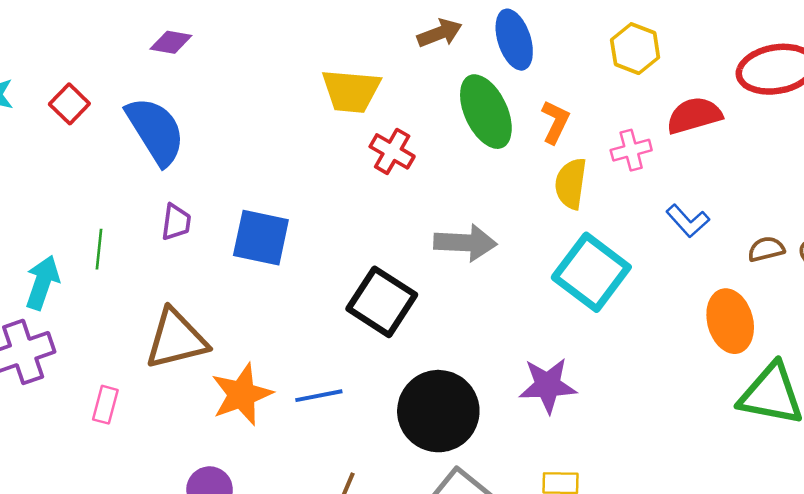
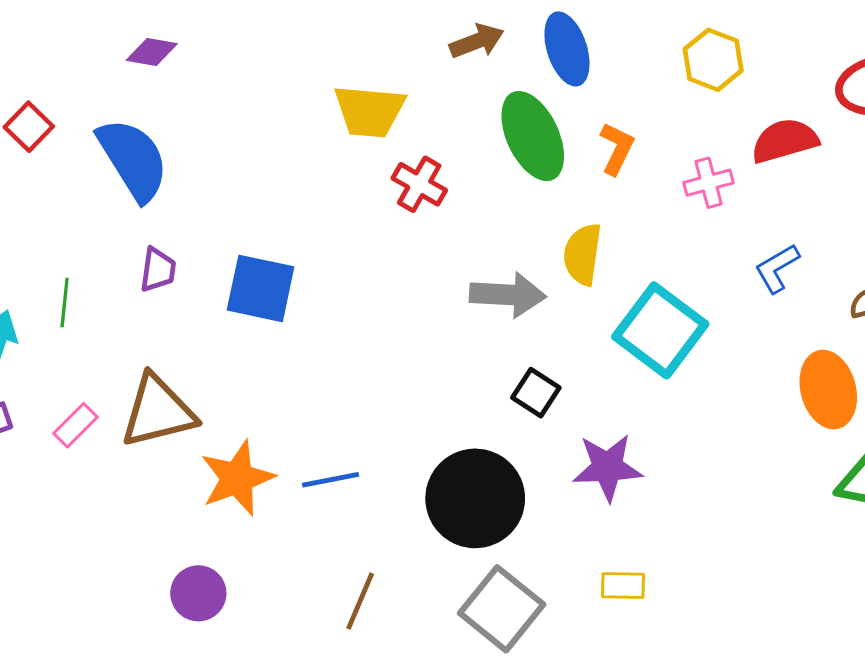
yellow semicircle: (571, 184) -> (583, 254), moved
blue L-shape: (688, 221) -> (777, 268), turned 102
black square: (382, 302) -> (536, 393), moved, size x0.6
pink rectangle: (105, 405) -> (75, 425), moved, turned 30

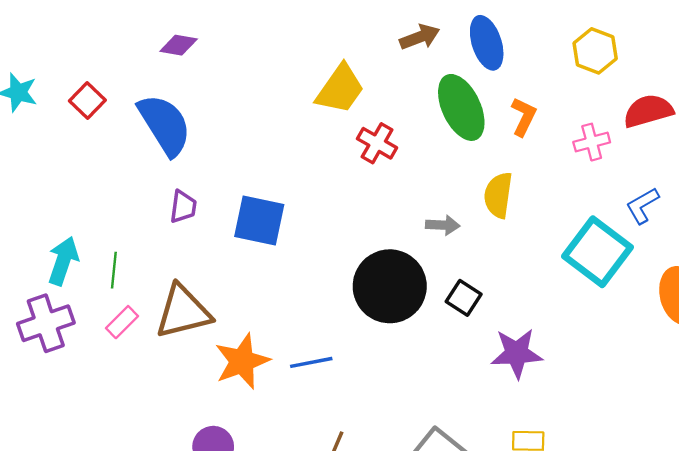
yellow trapezoid: (369, 111) -> (340, 89), turned -60
gray arrow: (508, 295) -> (443, 225), size x0.6
green line: (65, 302) -> (114, 270), moved
cyan square: (660, 330) -> (597, 252), moved
black circle: (475, 498) -> (390, 286), moved

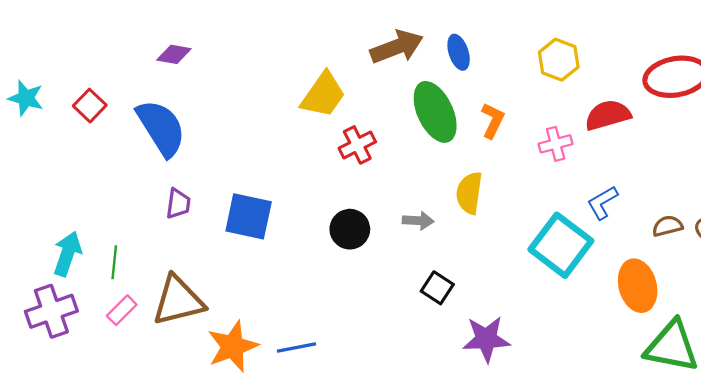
brown arrow: (420, 37) -> (397, 47), size x1.4
blue ellipse: (487, 43) -> (459, 52), size x0.7
red cross: (377, 143) -> (357, 145), turned 33
black circle: (390, 286) -> (350, 229), moved, size x0.6

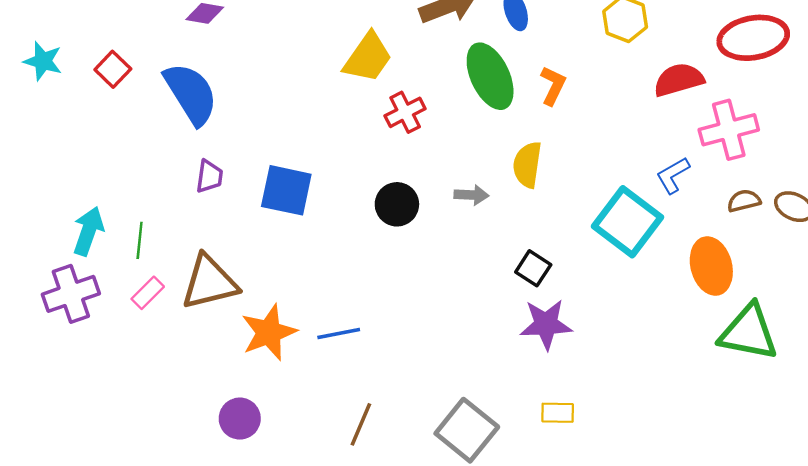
pink cross: (556, 144) -> (729, 130), moved, size x1.6
black square: (437, 288) -> (533, 268), moved

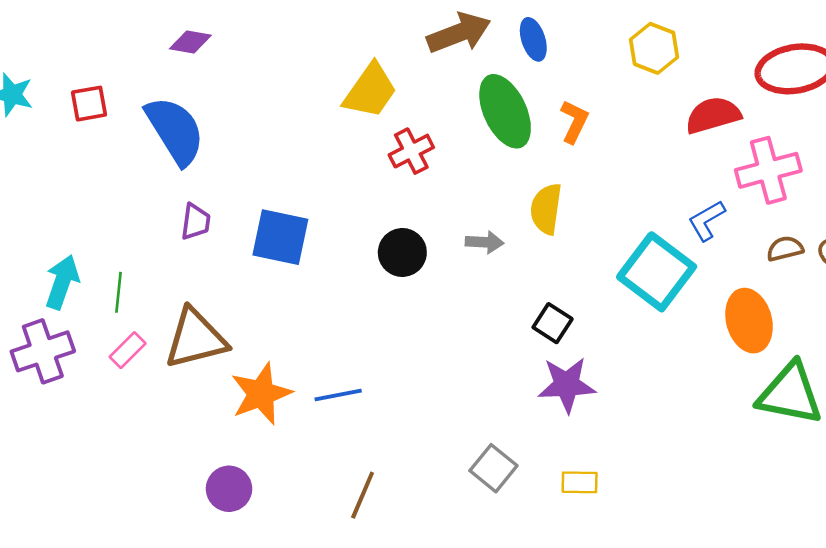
red square: (113, 69) -> (89, 104), turned 36
gray square: (467, 430) -> (493, 468), moved, size x0.7

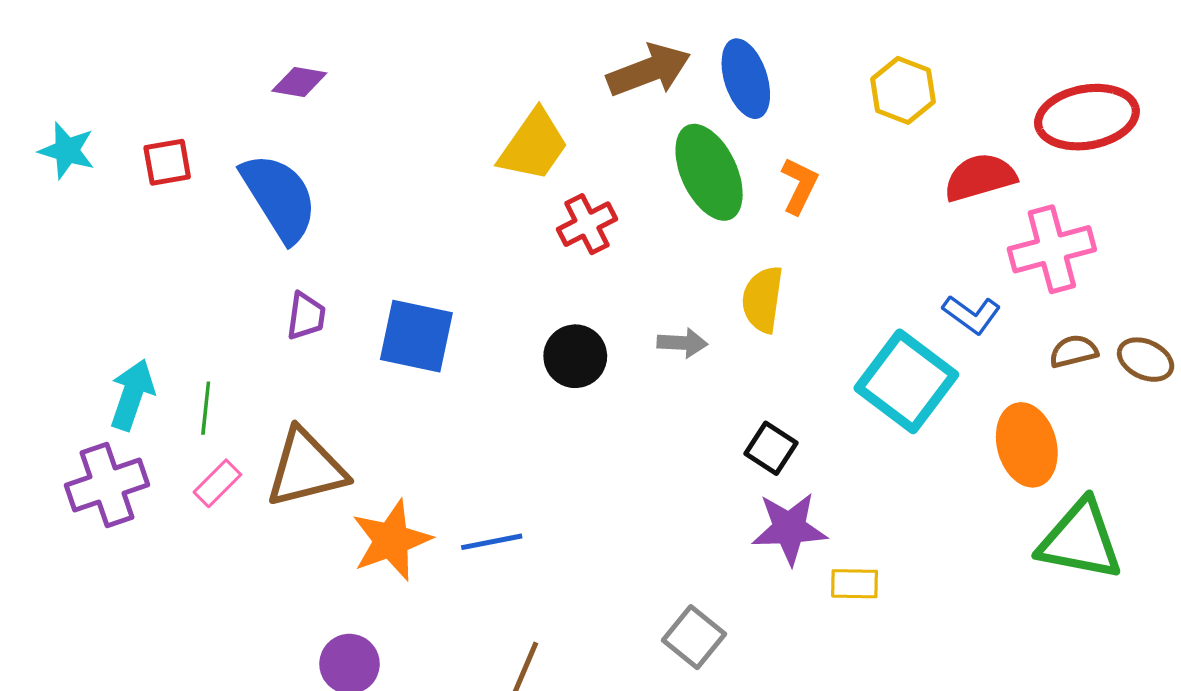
blue ellipse: (533, 39) -> (746, 79), size x1.4
blue L-shape: (707, 220) -> (972, 314), turned -114
yellow rectangle: (580, 482) -> (855, 584), moved

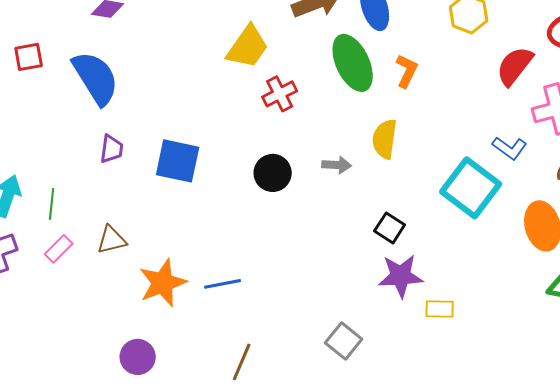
red semicircle: (980, 177) -> (515, 66), turned -36
brown triangle: (306, 468) -> (112, 240), size x0.6

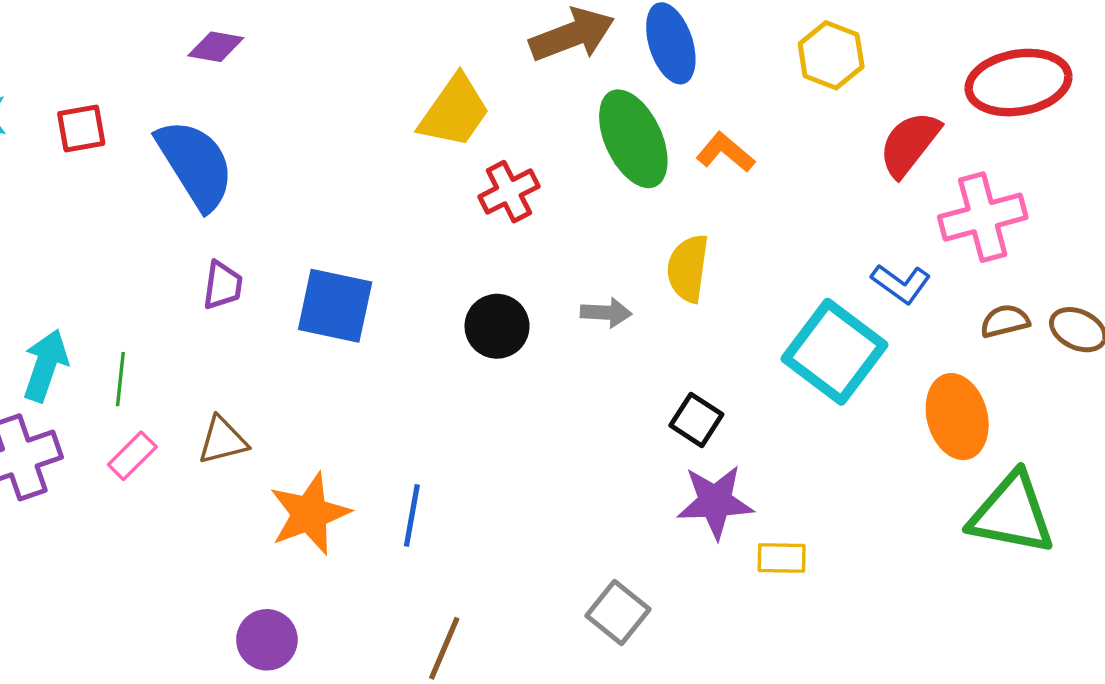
orange L-shape: (407, 71) -> (725, 152), turned -76
blue line: (223, 284) -> (412, 515), turned -69

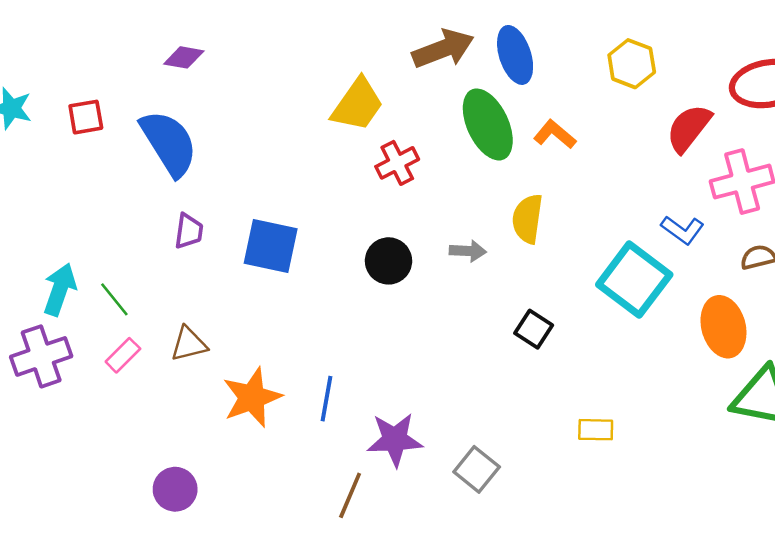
green line: (120, 379) -> (114, 299), turned -45
purple star: (715, 502) -> (395, 440), moved
purple circle: (267, 640) -> (175, 489), moved

